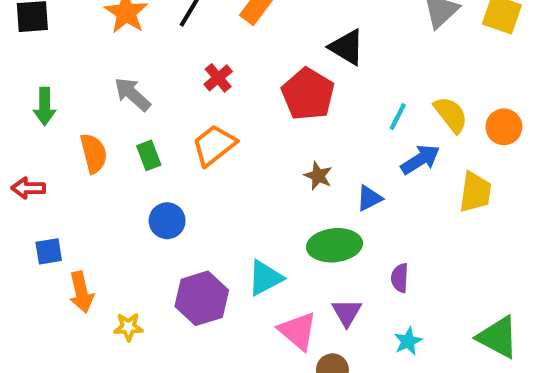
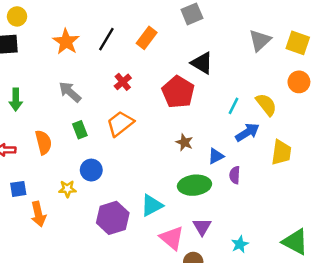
orange circle: (504, 127) -> (299, 82), moved
orange semicircle: (94, 153) -> (43, 142), moved
purple semicircle: (400, 278) -> (235, 175), moved
yellow star: (128, 327) -> (67, 189), moved

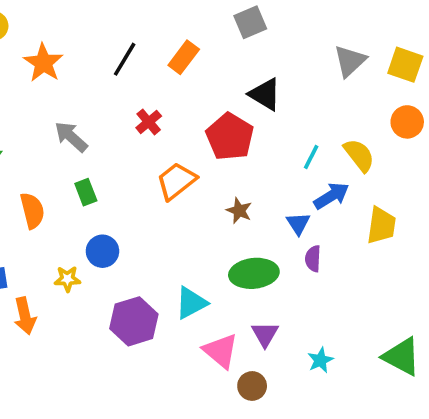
orange star: (66, 42) -> (43, 63), moved
orange trapezoid: (120, 123) -> (176, 181), moved
blue triangle: (216, 156) -> (298, 223), moved, turned -36

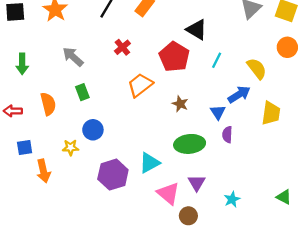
cyan line: (311, 157) -> (217, 60), moved
green triangle: (402, 356) -> (284, 197), size x0.6

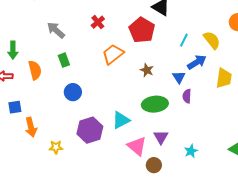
cyan line: (217, 60) -> (184, 40), moved
green arrow: (22, 64) -> (13, 50), moved
yellow star: (71, 147) -> (56, 147), moved

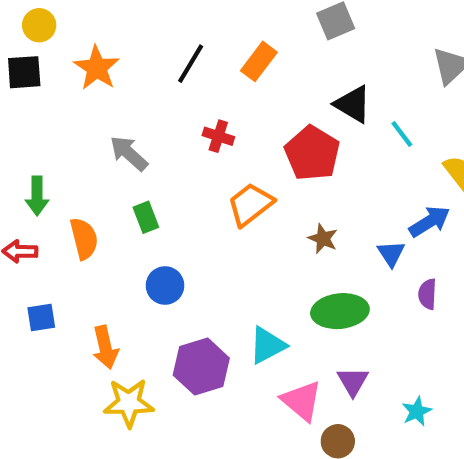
red cross: (98, 22) -> (218, 136), turned -32
cyan line: (184, 40) -> (402, 134), moved, turned -64
purple semicircle: (187, 96) -> (427, 294), moved
orange arrow: (31, 127) -> (105, 347), moved
yellow star: (56, 147) -> (129, 403), size x1.6

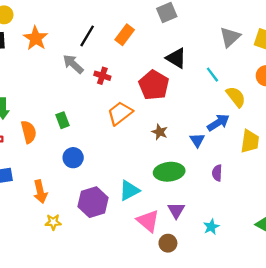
cyan line: (402, 134) -> (212, 75), moved
gray arrow: (129, 153) -> (73, 64), moved
purple semicircle: (427, 294) -> (217, 173), moved
yellow star: (129, 403) -> (53, 222), size x0.6

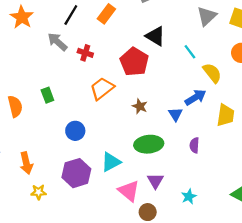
blue circle: (73, 158) -> (75, 131), moved

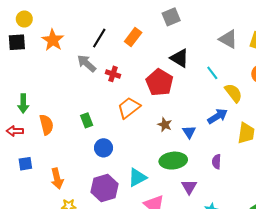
gray triangle: (207, 16) -> (228, 39), turned -48
green rectangle: (47, 95) -> (87, 120), moved
blue triangle: (175, 114) -> (189, 132), moved
purple triangle: (155, 181) -> (189, 187), moved

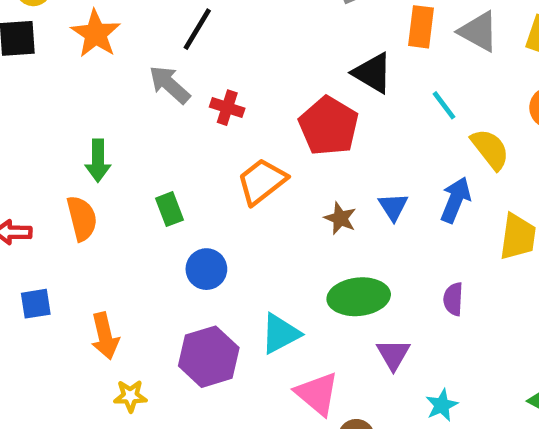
orange rectangle: (133, 37) -> (421, 27), moved, turned -30
green arrow: (23, 104) -> (98, 161), moved
blue arrow: (218, 116) -> (456, 200), turned -36
blue triangle: (189, 132) -> (393, 207), moved

